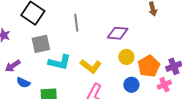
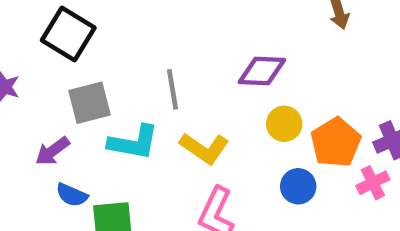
gray line: (76, 23) -> (172, 89), moved
purple arrow: (13, 66) -> (52, 151), moved
blue semicircle: (23, 83) -> (72, 195), moved

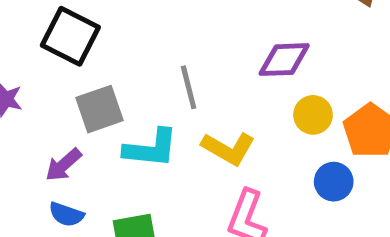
blue semicircle: (72, 195) -> (66, 214), moved

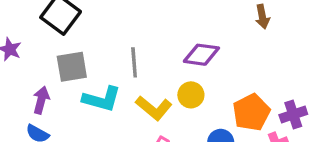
yellow circle: (313, 115) -> (191, 95), moved
purple arrow: (63, 165) -> (41, 100), turned 136

